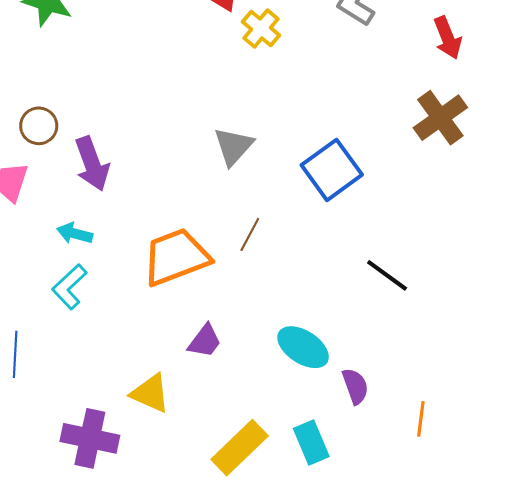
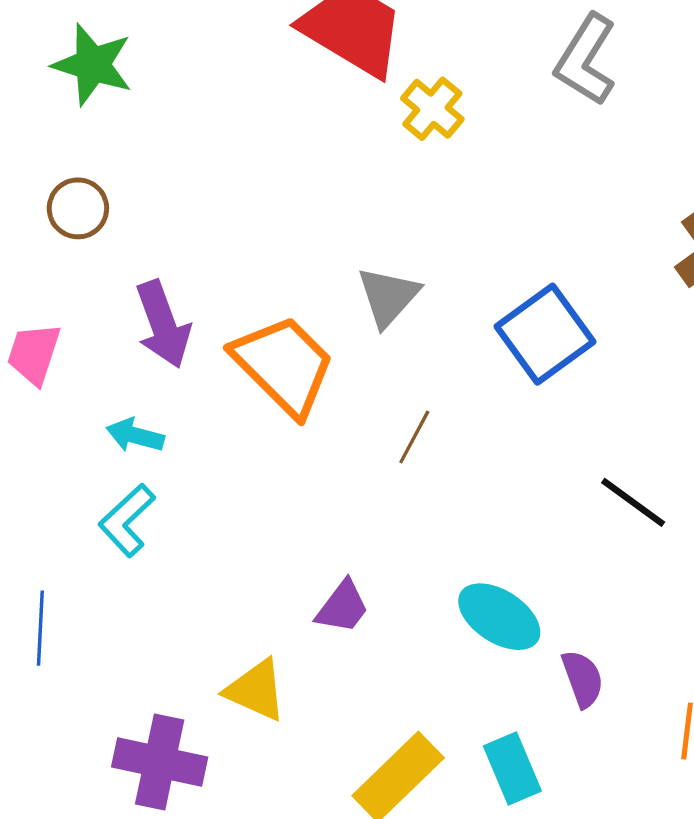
brown circle: (39, 126) -> (78, 208), moved
orange trapezoid: (176, 257) -> (284, 365), moved, turned 66

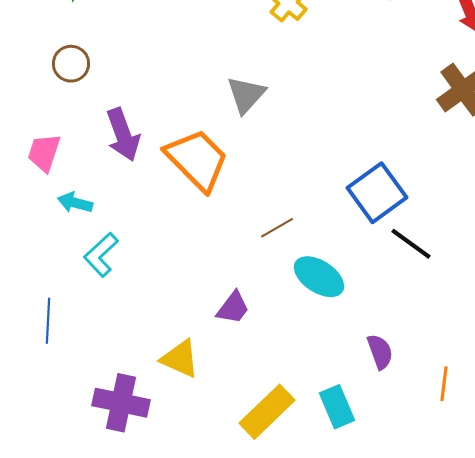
gray triangle: (388, 297) -> (246, 95), moved
blue square: (545, 334) -> (377, 193), moved
cyan arrow: (135, 435) -> (75, 203), moved
brown line: (414, 437) -> (277, 228), moved, turned 32
cyan ellipse: (499, 617) -> (319, 277), moved

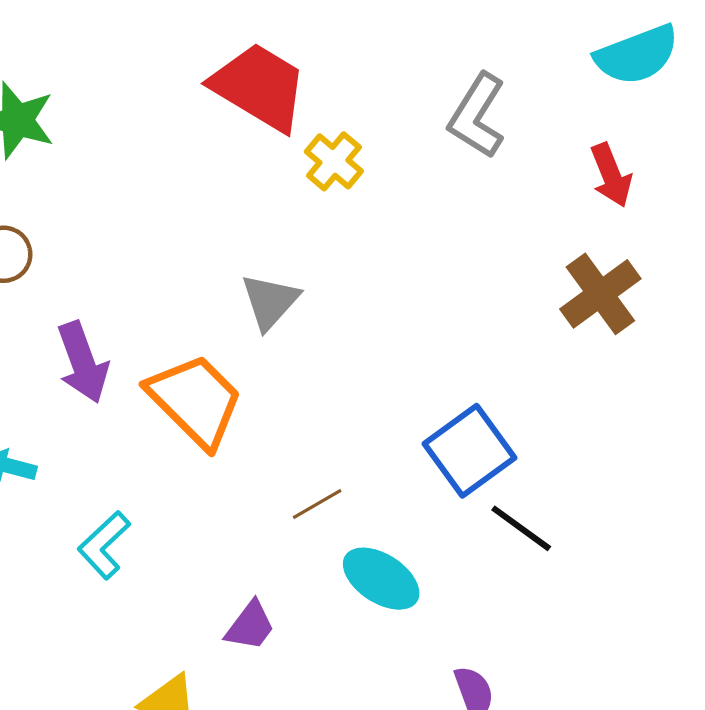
cyan L-shape: (101, 255) -> (104, 545), moved

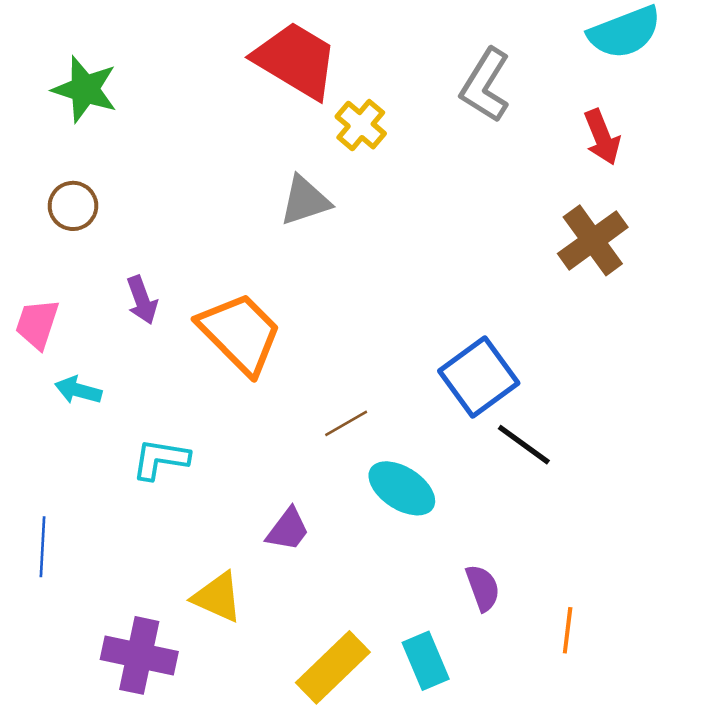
gray triangle: (270, 301) -> (305, 201), moved, turned 30
purple arrow: (83, 362) -> (142, 300), size x0.7
cyan L-shape: (104, 545) -> (160, 459), turned 52

